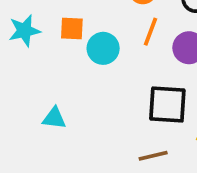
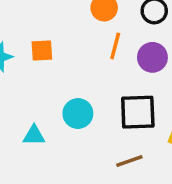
cyan circle: (103, 48) -> (78, 114), moved

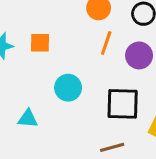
cyan circle: (78, 114) -> (68, 88), moved

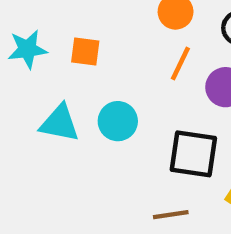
cyan triangle: (28, 119) -> (60, 123), moved, size x1.4

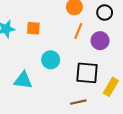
cyan triangle: (60, 123) -> (23, 80), moved

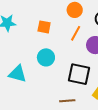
orange square: (33, 28) -> (44, 27), moved

